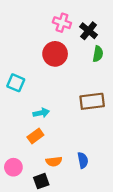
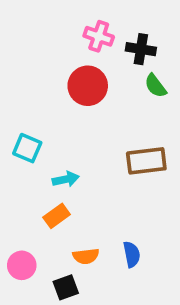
black cross: (89, 31) -> (141, 49), turned -30
green semicircle: (98, 54) -> (156, 86), turned 133
cyan square: (16, 83) -> (27, 148), moved

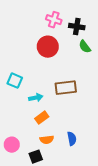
brown rectangle: (146, 161) -> (66, 88), moved
orange rectangle: (57, 216) -> (42, 118), moved

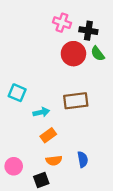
red circle: (48, 47) -> (73, 54), moved

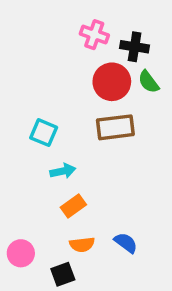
cyan square: (17, 93) -> (44, 133), moved
brown rectangle: (76, 101) -> (115, 127), moved
blue semicircle: (83, 159) -> (126, 243), turned -42

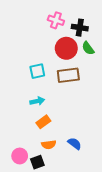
cyan square: (44, 133) -> (37, 71), moved, turned -35
pink circle: (21, 253) -> (20, 156), moved

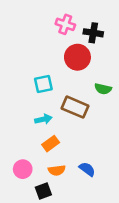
green semicircle: (88, 48) -> (103, 89), moved, turned -40
brown rectangle: (68, 75) -> (75, 107), moved, turned 30
pink circle: (20, 156) -> (23, 169), moved

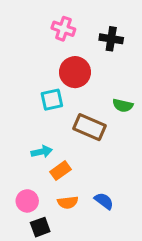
pink cross: (65, 24) -> (63, 29), moved
red circle: (77, 57) -> (75, 72), moved
cyan arrow: (43, 119) -> (42, 152), moved
black square: (43, 191) -> (40, 227), moved

